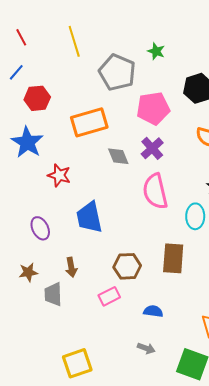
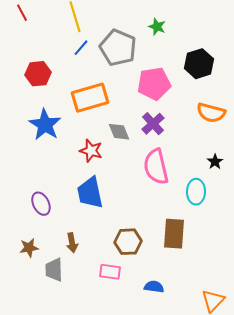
blue line: (16, 72) -> (81, 48), moved
blue star: (27, 142) -> (45, 125), moved
red star: (59, 175) -> (91, 151), moved
pink rectangle: (109, 296) -> (110, 272), turned 35

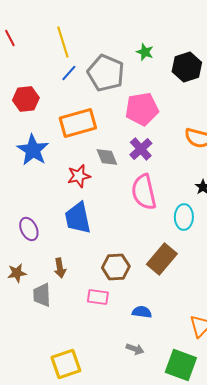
black hexagon: (199, 64) -> (187, 67), moved
red star: (91, 151) -> (79, 176), turned -30
brown rectangle: (174, 234) -> (162, 259), turned 36

